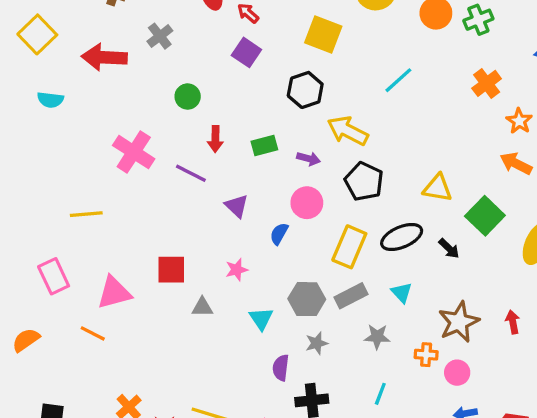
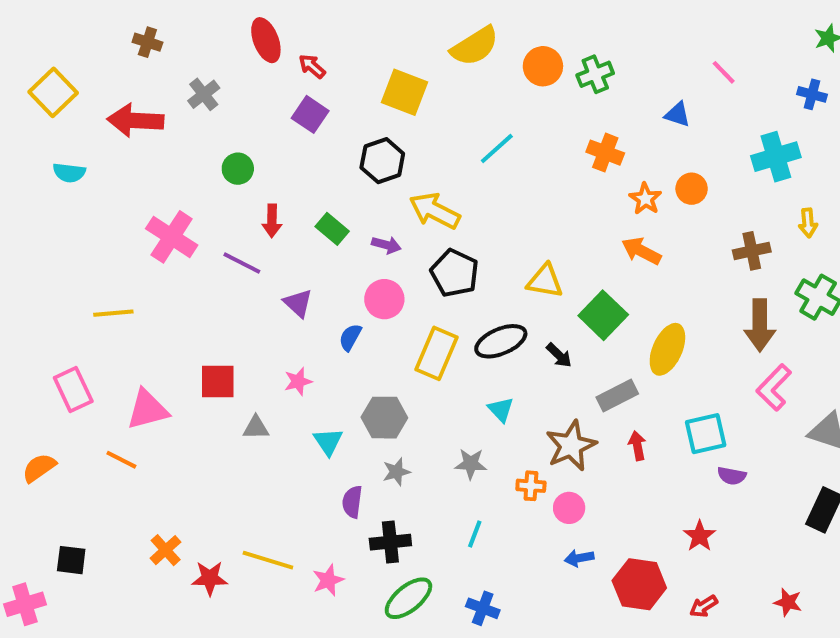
orange cross: (487, 83) -> (605, 153), turned -32
green rectangle: (264, 146) -> (332, 229), turned 55
gray rectangle: (351, 296) -> (617, 395), moved

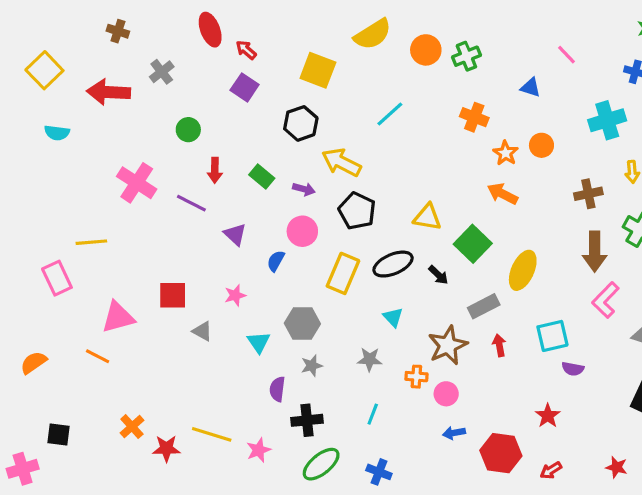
pink rectangle: (73, 389) -> (57, 278), moved
gray triangle: (256, 428) -> (202, 331), turned 30

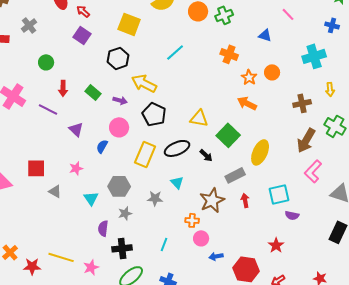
brown arrow: (595, 252) -> (306, 140), turned 30
gray star: (370, 359) -> (155, 198), moved
pink circle: (446, 394) -> (201, 238), moved

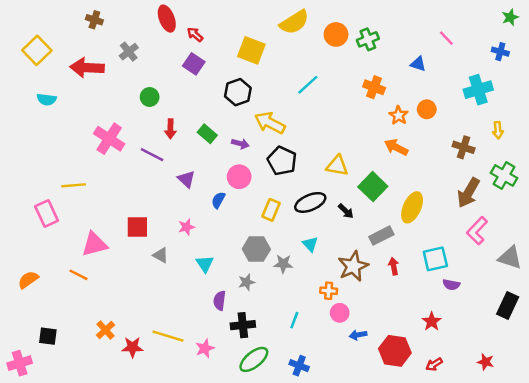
brown cross: (302, 103) -> (464, 147), turned 30
yellow rectangle: (145, 154) -> (271, 210), size x0.7
gray hexagon: (119, 186) -> (256, 249), moved

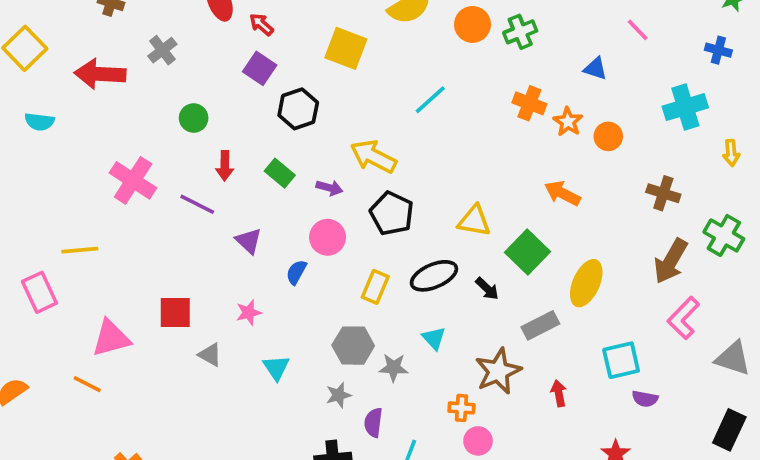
black hexagon: (238, 92) -> (298, 109), moved
orange star: (399, 115) -> (568, 122), moved
yellow arrow: (498, 130) -> (731, 153), moved
red arrow: (394, 266) -> (559, 393), moved
purple semicircle: (220, 301) -> (373, 423), moved

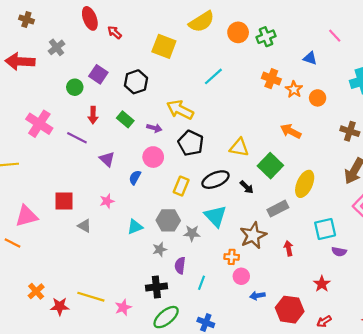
purple square: (260, 68) -> (98, 74), moved
cyan triangle: (434, 338) -> (216, 216), size x1.6
cyan triangle: (276, 368) -> (135, 227), moved, turned 42

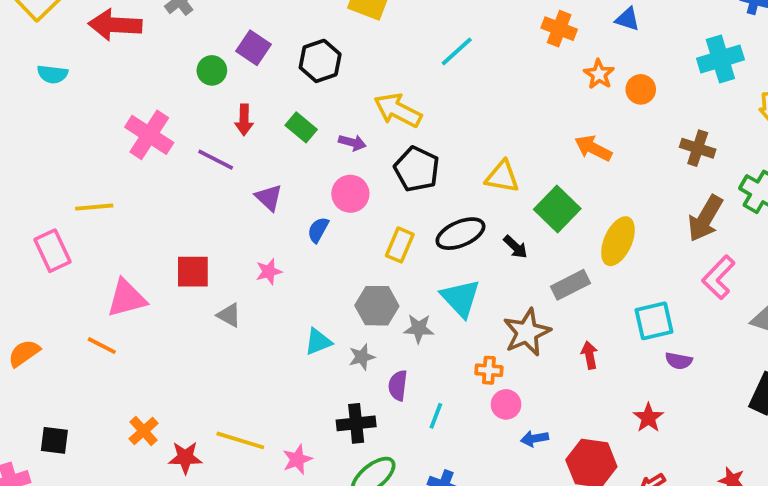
orange cross: (271, 79) -> (559, 29), moved
cyan triangle: (135, 227) -> (318, 342), moved

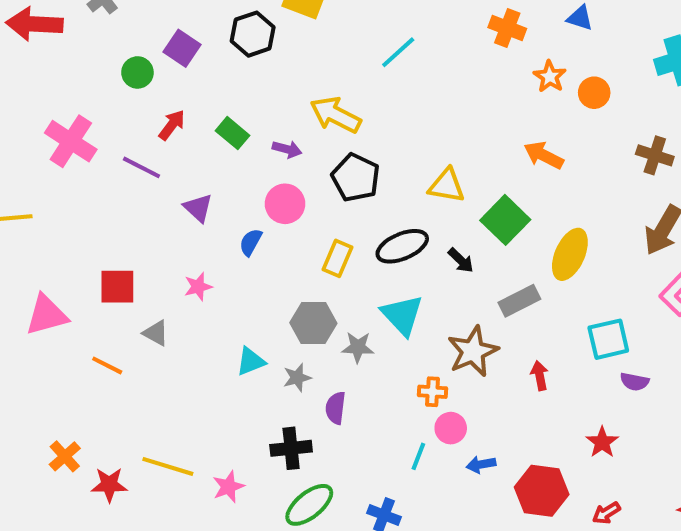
black hexagon: (320, 61) -> (253, 34), moved
red arrow: (244, 120) -> (172, 125), turned -144
orange line: (102, 346) -> (107, 365), moved
cyan line: (436, 416) -> (418, 456), moved

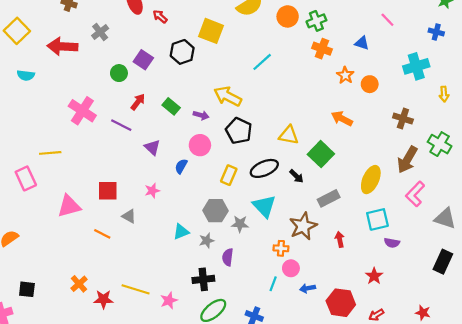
yellow ellipse: (570, 254) -> (371, 180), moved

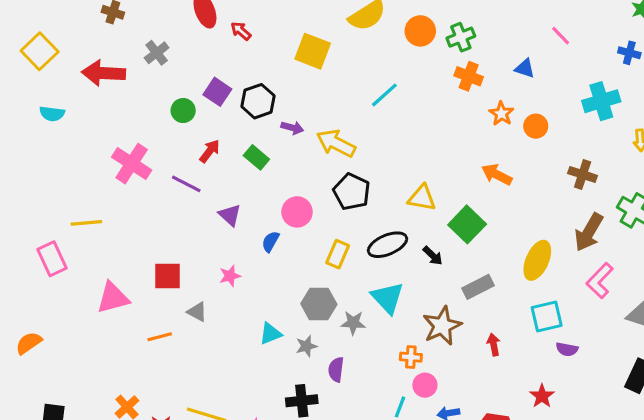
black hexagon: (182, 52) -> (258, 101), moved
purple arrow: (201, 115) -> (292, 128), moved
orange line: (102, 234) -> (160, 337), turned -42

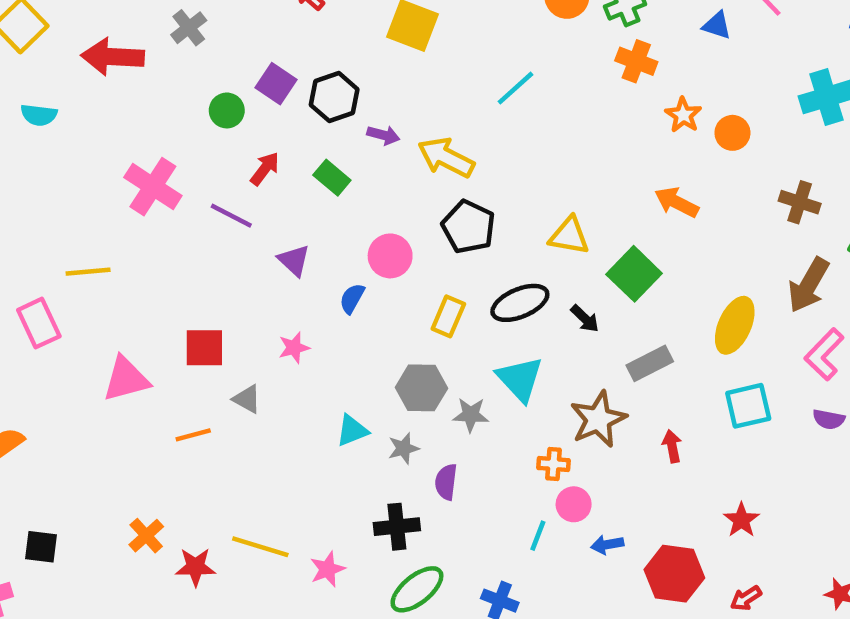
blue triangle: (525, 68) -> (717, 25), moved
purple semicircle: (567, 349) -> (829, 419), moved

